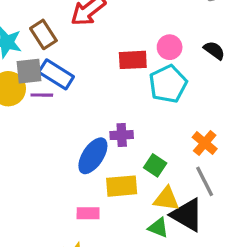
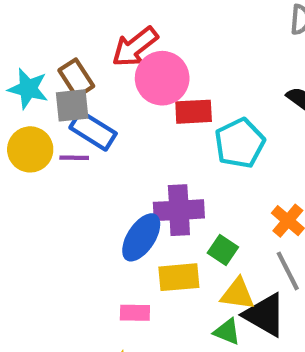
pink circle: (170, 47) -> (162, 78), moved, size x1.6
gray square: (29, 71) -> (72, 105), moved
purple cross: (122, 135) -> (179, 210), size x1.6

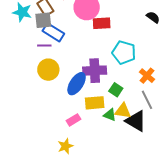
cyan pentagon: (240, 143) -> (124, 52), moved, turned -30
yellow circle: (30, 149) -> (48, 70), moved
pink rectangle: (135, 313) -> (74, 120), turned -32
green triangle: (227, 332) -> (110, 115), moved

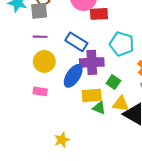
blue rectangle: (53, 32) -> (76, 42), moved
green triangle: (110, 115) -> (99, 108), moved
pink rectangle: (74, 120) -> (40, 91), moved, turned 40

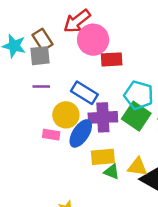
yellow circle: (44, 61) -> (66, 115), moved
green square: (113, 82) -> (136, 116), moved, size x1.6
pink rectangle: (40, 91) -> (51, 135), moved

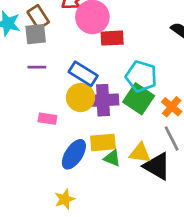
yellow circle: (66, 115) -> (80, 98), moved
blue ellipse: (81, 133) -> (74, 154), moved

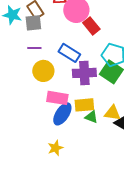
red rectangle: (112, 38) -> (91, 26), turned 54
yellow circle: (80, 98) -> (43, 71), moved
pink rectangle: (47, 119) -> (57, 98), moved, size x1.5

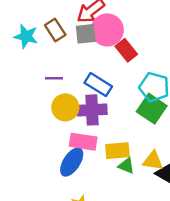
gray square: (33, 23) -> (86, 34), moved
purple cross: (84, 73) -> (92, 110), moved
blue ellipse: (62, 114) -> (72, 162), moved

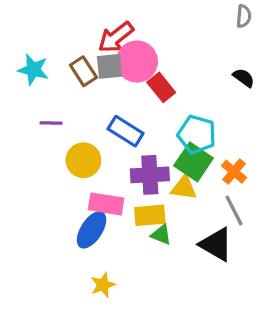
brown rectangle: (55, 30) -> (83, 71), moved
purple line: (54, 78) -> (51, 123), moved
purple cross: (92, 110) -> (150, 175), moved
yellow triangle: (153, 161) -> (184, 188), moved

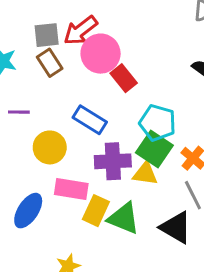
gray square: (109, 66) -> (47, 35), moved
yellow rectangle: (150, 215) -> (96, 211), moved, turned -60
blue ellipse: (92, 230) -> (28, 211), moved
green triangle: (161, 235) -> (124, 218), size x1.6

